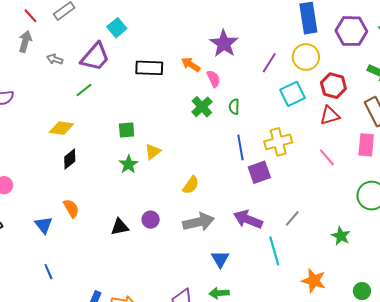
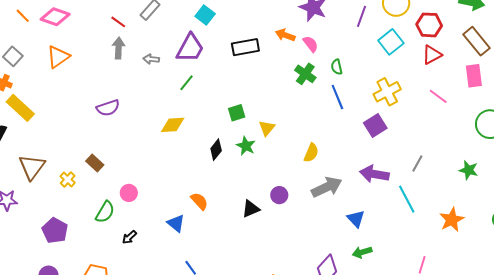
blue line: (240, 147) -> (337, 97), moved
black diamond: (70, 159) -> (216, 150), moved
orange star: (314, 281) -> (452, 220), turned -30

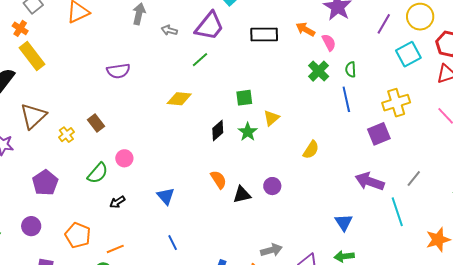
gray arrow: (327, 187) -> (271, 250), moved, size x0.7
orange semicircle: (199, 201) -> (219, 180), moved

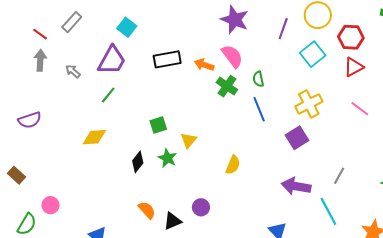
orange arrow: (305, 29) -> (204, 65), moved
gray arrow: (169, 30) -> (73, 71), turned 35
pink semicircle: (329, 42) -> (232, 56), size x1.4

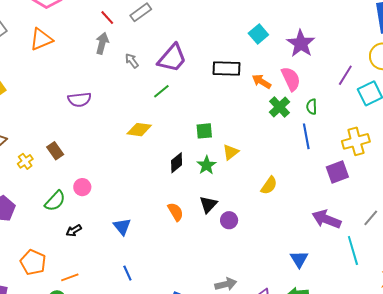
cyan square: (127, 27) -> (258, 34), moved
purple line: (283, 29) -> (345, 75), moved
black triangle: (172, 221) -> (208, 204), moved, turned -36

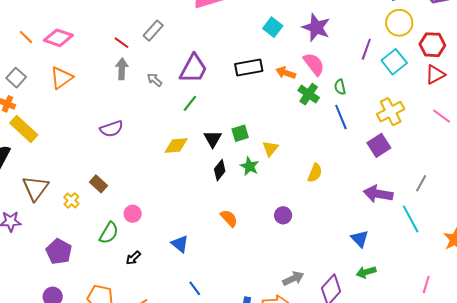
black triangle: (208, 204) -> (213, 139), moved

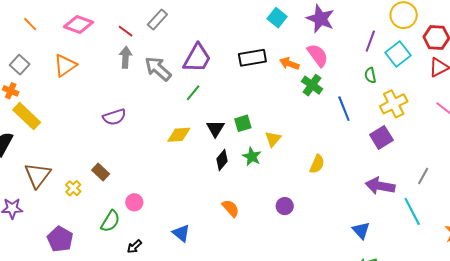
pink diamond: (58, 38) -> (78, 25), moved
gray arrow: (155, 80) -> (158, 69), size x1.8
green semicircle: (340, 87) -> (370, 75), moved

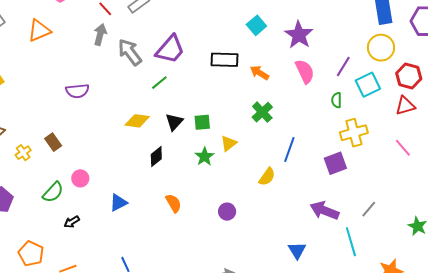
pink semicircle: (318, 55) -> (305, 71), moved
green cross: (312, 85) -> (262, 112), moved
blue line: (344, 109) -> (289, 149), moved, turned 30
black diamond: (222, 160) -> (156, 157), moved
blue triangle: (181, 233) -> (118, 203), moved, turned 42

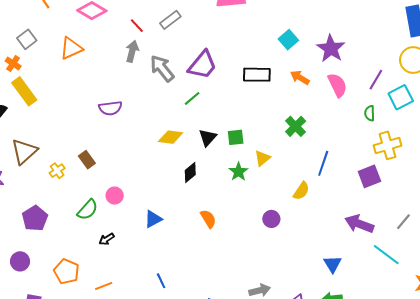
orange arrow: (260, 73) -> (300, 78), moved
purple circle: (227, 212) -> (271, 219), moved
cyan line: (351, 242) -> (386, 255), turned -36

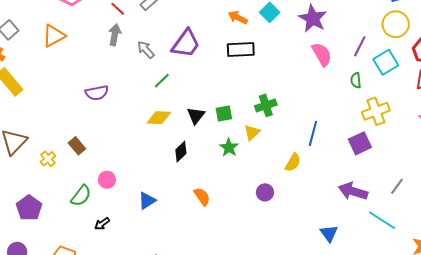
gray arrow: (162, 68) -> (146, 50), size x0.7
orange arrow: (300, 78) -> (238, 17), moved
green line: (192, 98) -> (162, 81), moved
green cross: (296, 126) -> (266, 105), moved, turned 30

